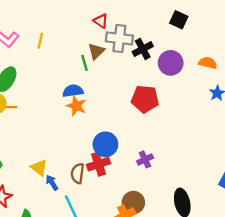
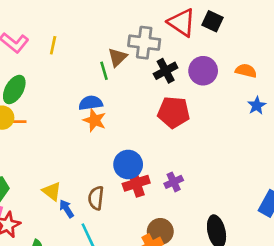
red triangle: (101, 21) -> (182, 23), moved, size x1.6
black cross: (143, 49) -> (166, 71), moved
red cross: (98, 164) -> (136, 183), moved

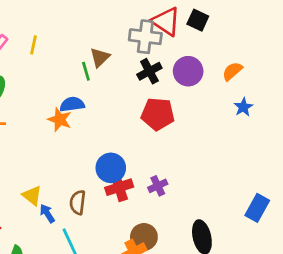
gray cross: (144, 43) -> (145, 37), moved
orange semicircle: (246, 71) -> (232, 71), turned -55
orange star: (95, 120) -> (60, 120), moved

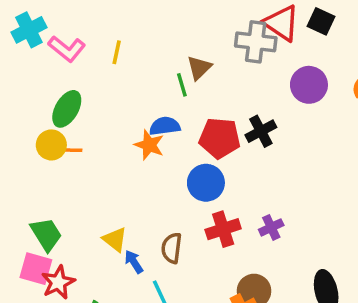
black cross: (149, 71) -> (261, 131), moved
red pentagon: (158, 114) -> (220, 138), moved
blue circle: (111, 168) -> (206, 183), moved

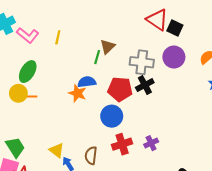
black square: (321, 21) -> (175, 28), moved
gray cross: (256, 42) -> (142, 62), moved
green line: (182, 85) -> (97, 57), turned 32

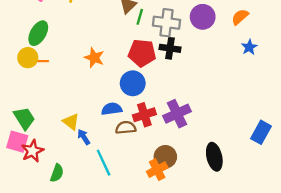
green line: (97, 57) -> (140, 17), moved
blue semicircle: (87, 82) -> (112, 109), moved
black cross: (145, 85) -> (170, 48), turned 36
purple cross: (151, 143) -> (177, 114), size x1.6
brown semicircle: (91, 156) -> (126, 128), moved, turned 78

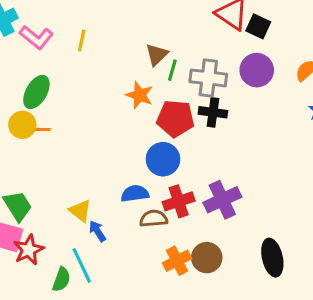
orange star: (94, 58) -> (140, 95), moved
cyan line: (104, 163) -> (82, 265), moved
orange cross: (157, 170) -> (177, 261), moved

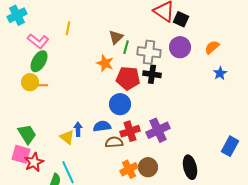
pink L-shape: (36, 37) -> (38, 41), moved
blue arrow: (97, 231) -> (78, 129), moved, turned 32

